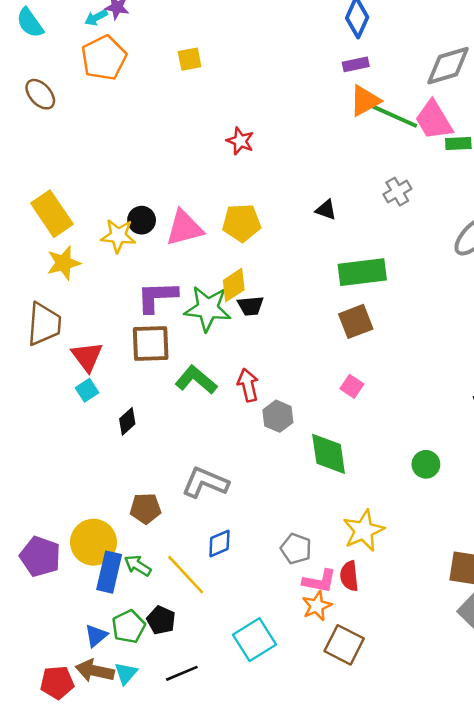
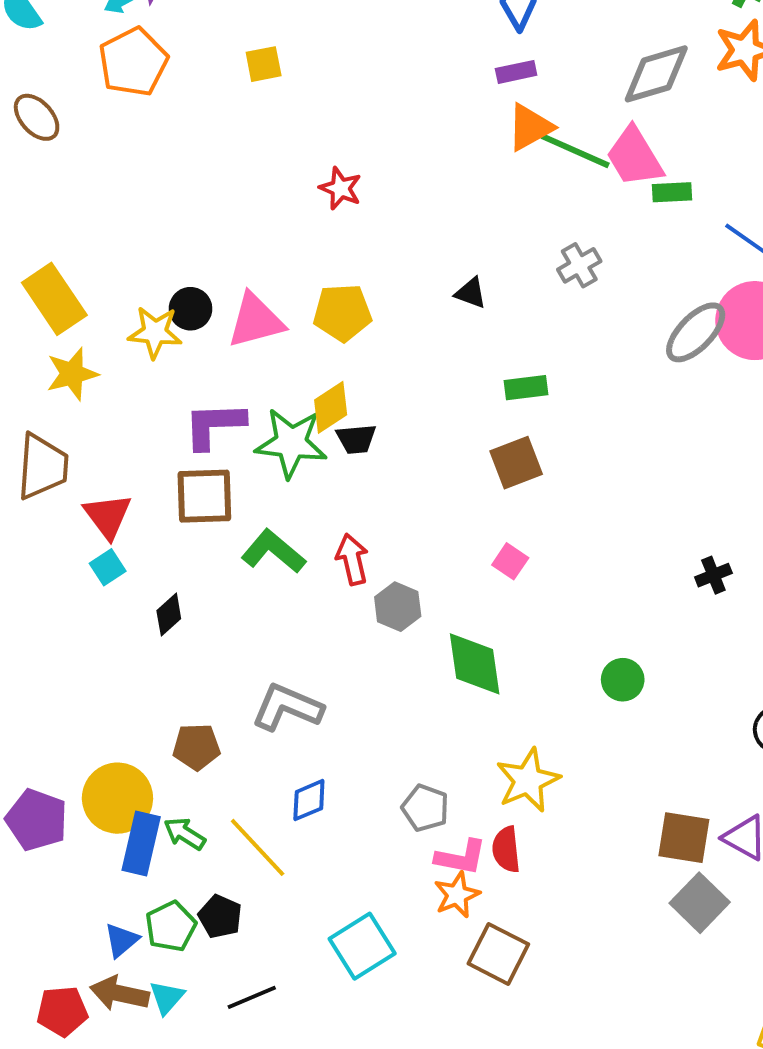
green rectangle: (362, 272) -> (526, 388), size x0.6

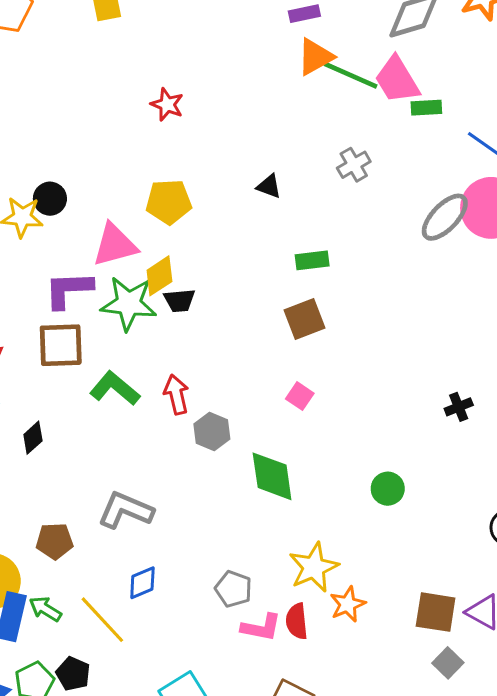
pink triangle: (256, 321) -> (115, 245), moved
orange star: (457, 895) -> (348, 604), moved
gray square: (700, 903) -> (448, 663), size x0.7

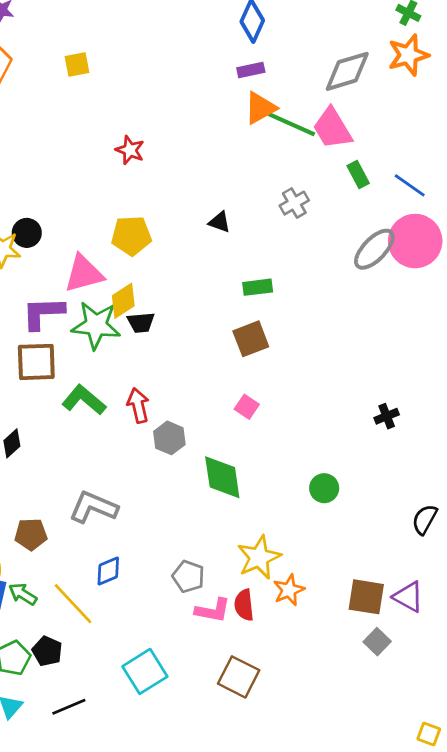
green rectangle: (426, 108) -> (358, 175), moved, turned 65

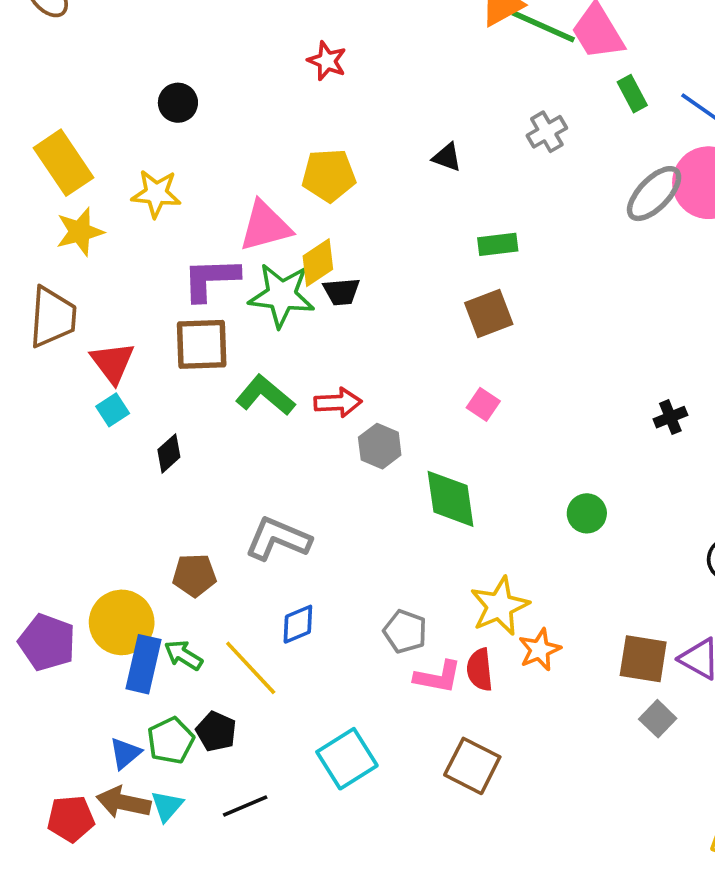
black circle: (27, 233) -> (178, 103), moved
red arrow: (138, 405) -> (338, 403), turned 100

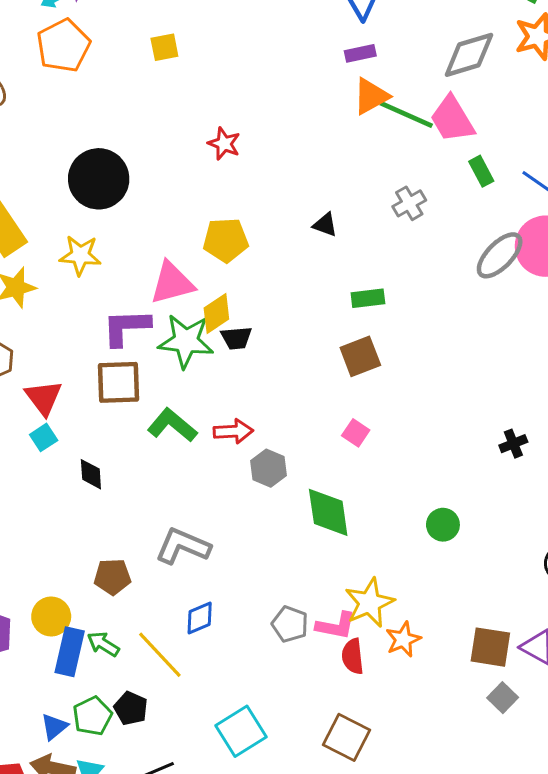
black circle: (178, 103) -> (99, 179), size x1.8
black diamond: (169, 453) -> (91, 474), turned -52
yellow circle: (122, 622) -> (51, 616), size x0.7
pink L-shape: (438, 677) -> (336, 626), moved

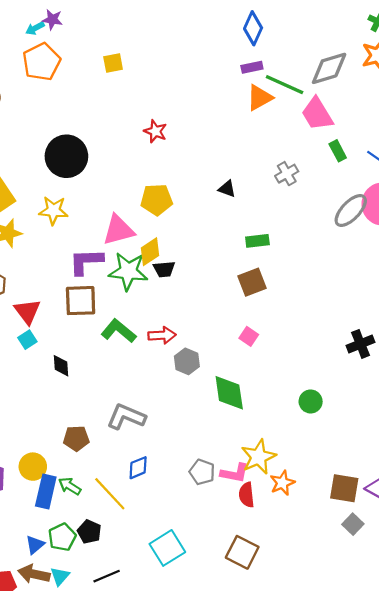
green line: (406, 115) -> (285, 85), moved
black cross: (513, 444) -> (361, 344), size x1.4

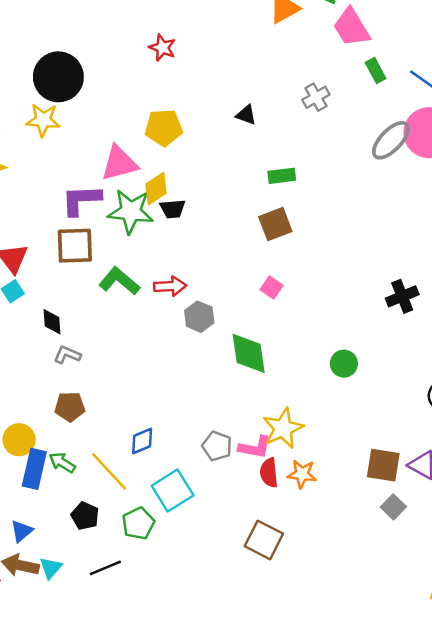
yellow star: (53, 211) -> (43, 120), moved
gray L-shape: (126, 417) -> (67, 355), moved, size x0.6
orange star: (282, 483) -> (302, 474), moved, turned 30
green pentagon: (62, 537) -> (138, 523), moved
cyan square: (167, 548) -> (173, 490), moved

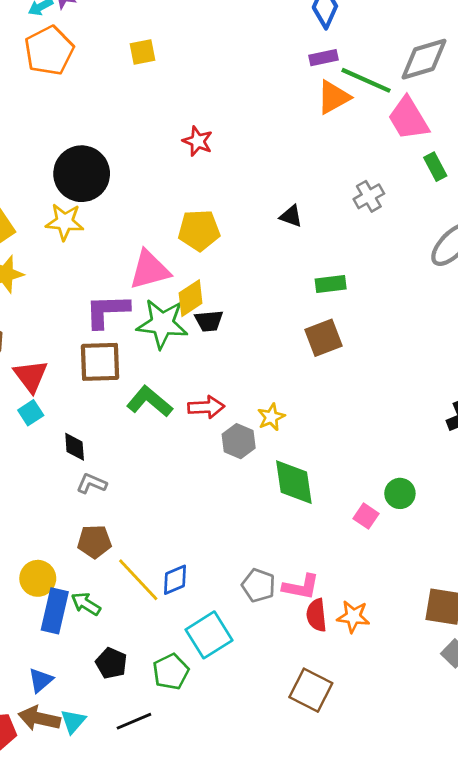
pink square: (272, 287) -> (366, 516), moved
yellow star: (283, 428) -> (271, 417), moved, size x0.6
yellow line: (109, 471) -> (138, 580), moved

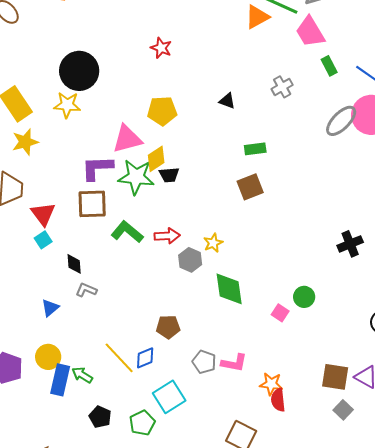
brown pentagon: (94, 542) -> (168, 327), moved
red semicircle: (316, 615) -> (278, 400), moved
blue triangle: (41, 680) -> (50, 308), moved

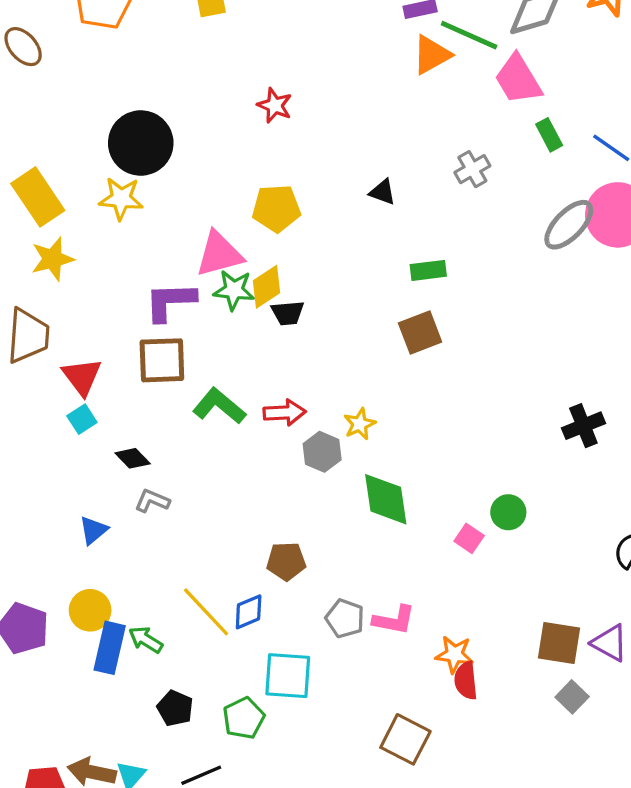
green star: (136, 177) -> (234, 290), moved, size x0.7
black diamond: (74, 264) -> (133, 458), turned -40
cyan square: (169, 397) -> (288, 676), turned 36

